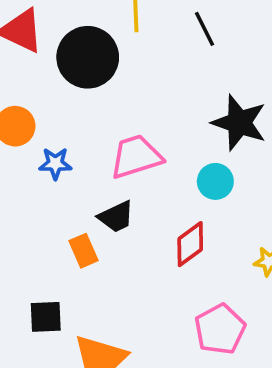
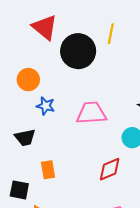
black trapezoid: (116, 217) -> (25, 138), moved
orange rectangle: (83, 251) -> (48, 170), moved

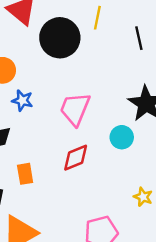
pink trapezoid: (91, 113) -> (75, 109), turned -64
red diamond: (110, 169) -> (76, 158), moved

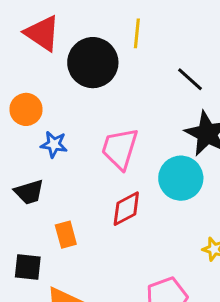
black line: (139, 38) -> (190, 79), moved, turned -30
cyan circle: (122, 137) -> (181, 178), size x1.5

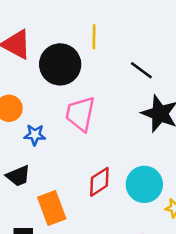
pink trapezoid: (120, 149) -> (80, 114), moved
cyan circle: (181, 178) -> (144, 184), moved
orange rectangle: (66, 235) -> (52, 208), size x1.5

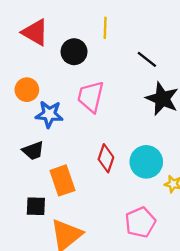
black circle: (60, 64) -> (74, 52), size x0.7
blue star: (35, 135) -> (49, 114), size x1.4
red diamond: (99, 182) -> (106, 158), turned -40

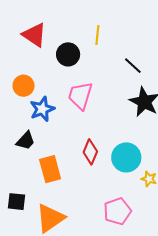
blue star: (49, 114) -> (42, 109), turned -30
black trapezoid: (33, 151) -> (26, 141), turned -30
black square: (36, 206) -> (16, 202), moved

